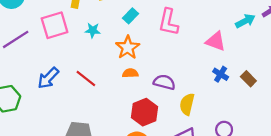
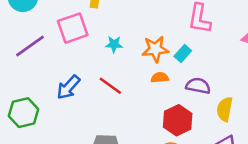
cyan rectangle: (131, 16) -> (183, 54), moved
cyan star: (93, 30) -> (114, 44), moved
orange star: (128, 48) -> (155, 49), turned 30

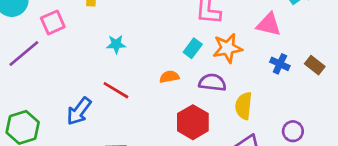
pink square: (73, 28) -> (53, 22), moved, size x0.7
orange star: (155, 49) -> (228, 48), moved
blue arrow: (68, 87) -> (79, 111), moved

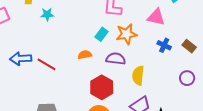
cyan star: (116, 44) -> (47, 14), moved
blue arrow: (79, 111) -> (21, 59), moved, turned 50
purple circle: (293, 131) -> (187, 78), moved

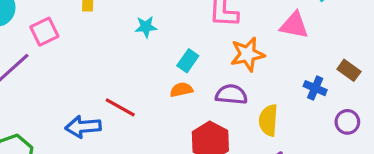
cyan star: (47, 14) -> (146, 27), moved
cyan rectangle: (101, 34) -> (188, 61), moved
blue cross: (164, 45) -> (315, 88), moved
blue arrow: (21, 59) -> (83, 127), moved

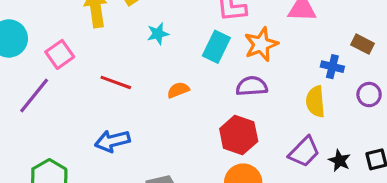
cyan rectangle: (188, 61) -> (216, 47), moved, size x1.4
orange semicircle: (181, 90) -> (178, 90), moved
red line: (120, 107) -> (116, 82), moved
yellow semicircle: (268, 120) -> (315, 102), moved

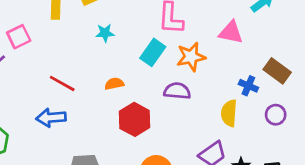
brown rectangle: (362, 44) -> (277, 71), size x1.4
red line: (116, 82) -> (62, 83), moved
red hexagon: (239, 135) -> (135, 119), moved

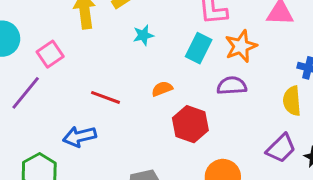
blue arrow: (51, 118) -> (80, 136), moved

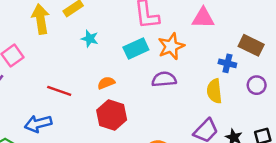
cyan star: (143, 35) -> (90, 39), turned 30
cyan rectangle: (199, 48) -> (136, 49), turned 40
red hexagon: (190, 124) -> (112, 115), moved

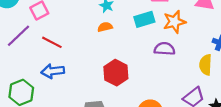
orange semicircle: (106, 83) -> (105, 27), moved
red line: (59, 91) -> (52, 42), moved

